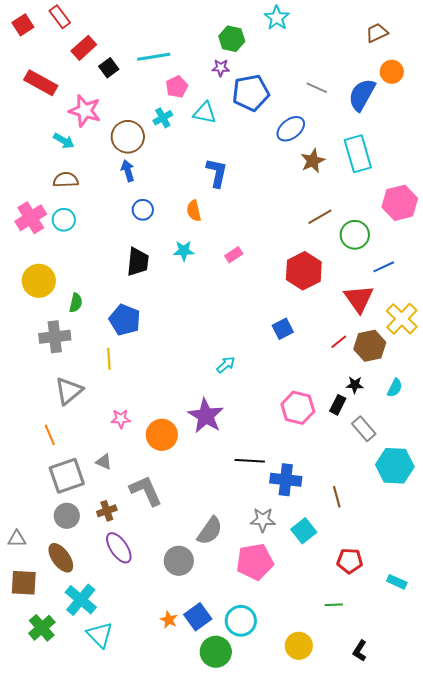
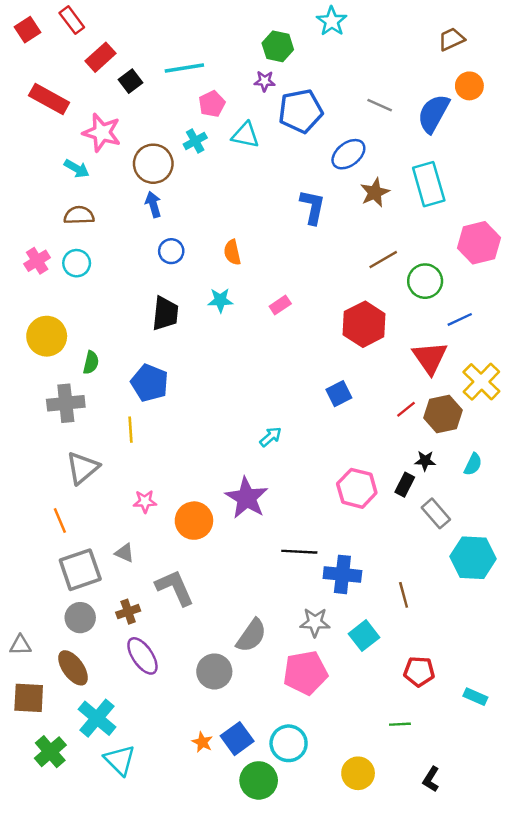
blue L-shape: (217, 173) -> (313, 207), moved
pink cross: (31, 218) -> (37, 261), size x0.7

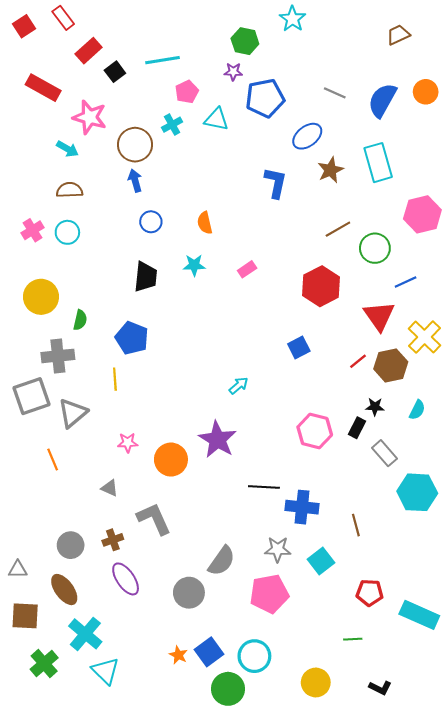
orange circle: (469, 86) -> (426, 92), moved
gray square: (80, 570) -> (31, 396), moved
cyan rectangle: (475, 697) -> (419, 615), size x1.8
black L-shape: (431, 779) -> (380, 688), turned -95

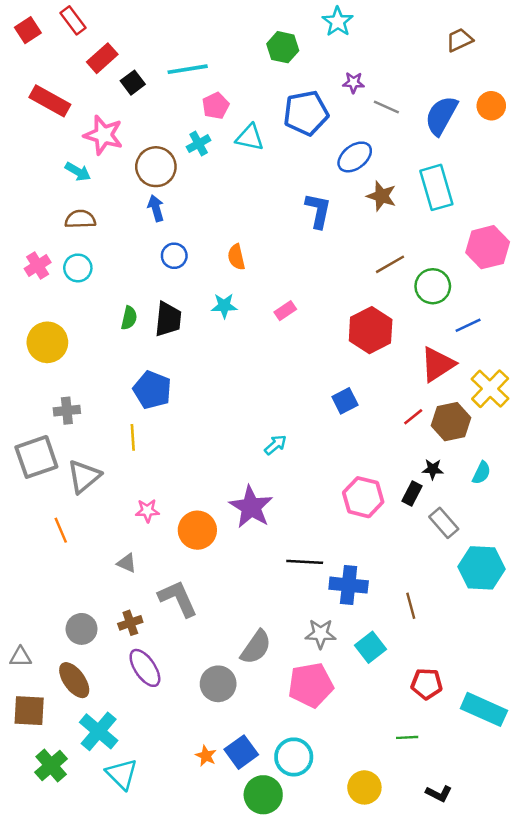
purple star: (233, 72) -> (353, 83), moved
brown star: (331, 170) -> (382, 196), turned -30
red triangle: (379, 316) -> (438, 364), turned 32
green semicircle: (80, 320) -> (129, 318), moved
gray cross: (58, 356) -> (67, 411), size x0.7

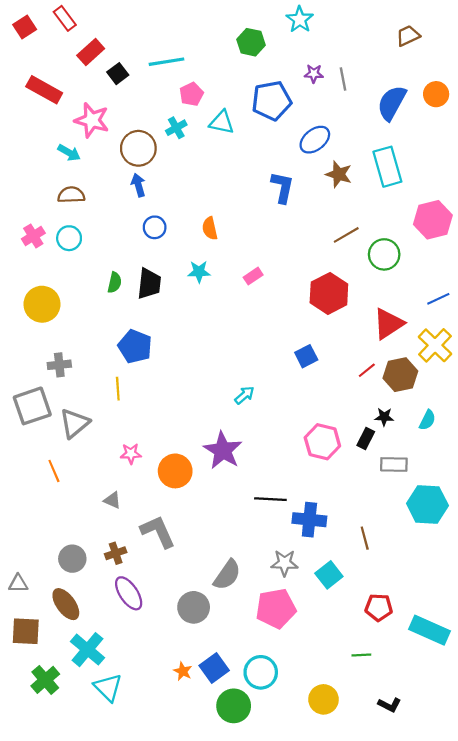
gray line: (386, 107) -> (343, 79), moved, turned 55
blue line: (468, 325) -> (438, 299), moved
gray rectangle: (444, 523) -> (394, 464), turned -48

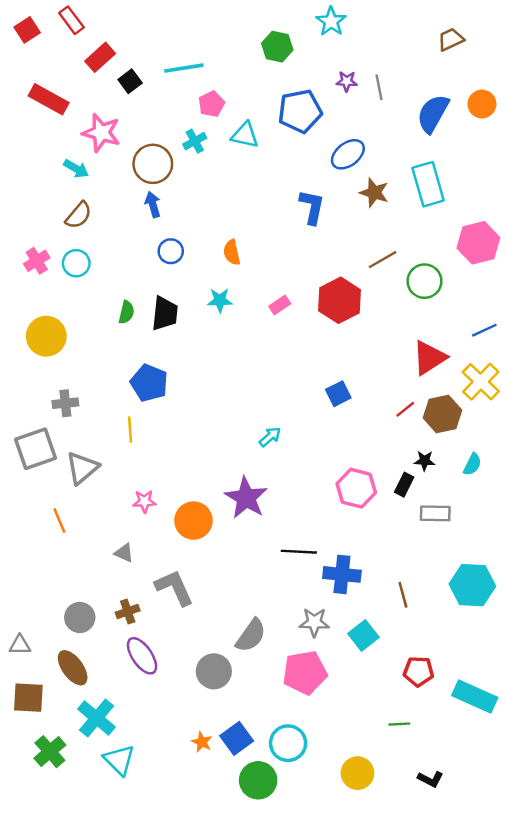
brown semicircle: (71, 195) -> (79, 215), turned 132
red hexagon: (329, 293) -> (340, 300), moved
cyan hexagon: (427, 505) -> (472, 585), moved

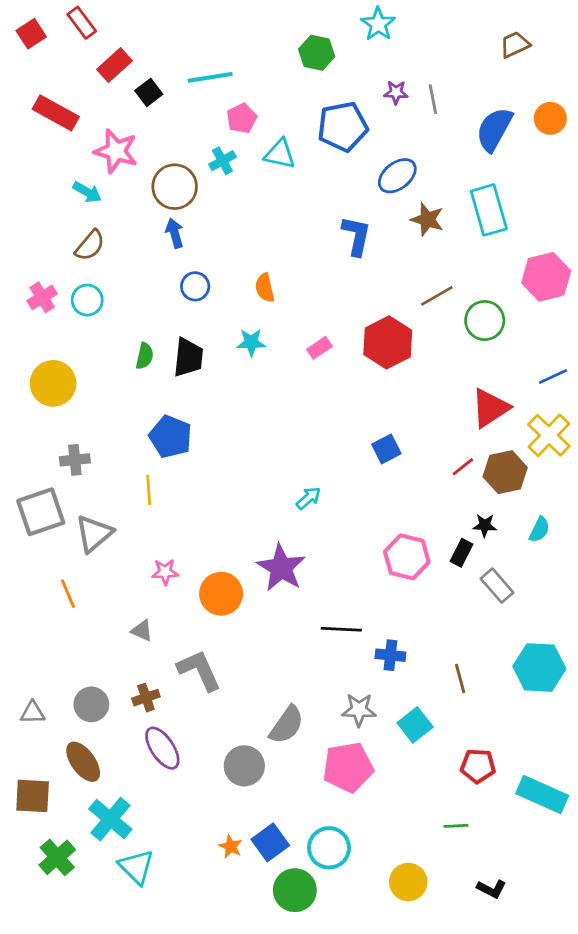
gray rectangle: (435, 513) -> (497, 586), turned 48
blue cross: (342, 574) -> (390, 655), size x0.7
gray triangle: (20, 645) -> (33, 713), moved

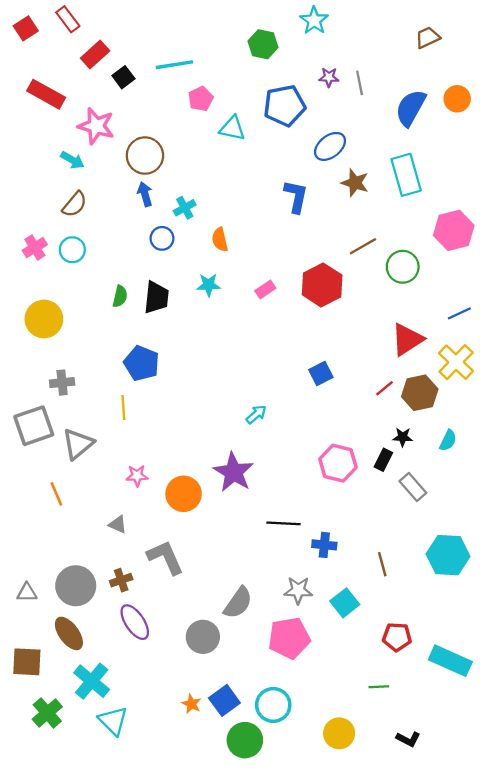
cyan cross: (222, 161) -> (185, 208), moved
gray circle: (91, 704) -> (76, 586), size x1.4

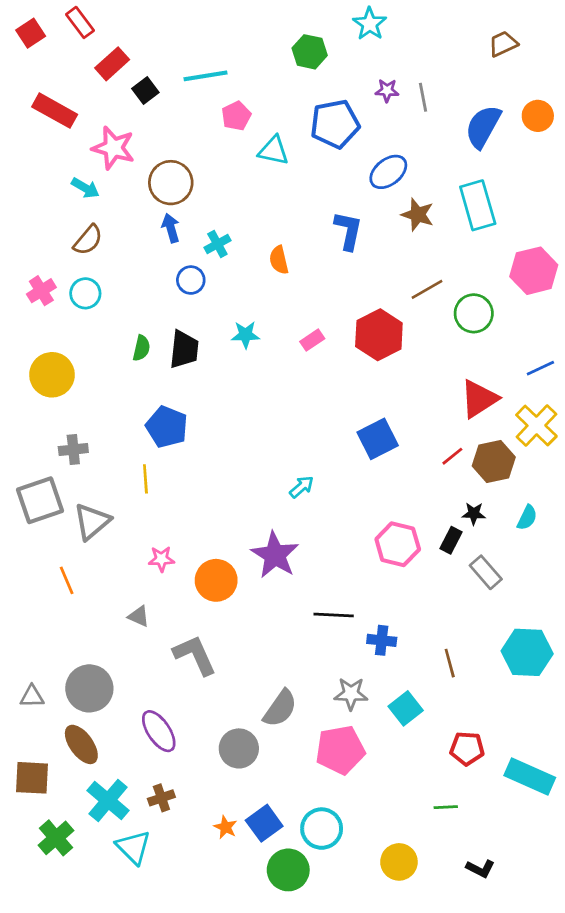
orange semicircle: (220, 240) -> (279, 260), moved
blue square: (321, 373) -> (378, 439), size x1.4
brown cross: (121, 580) -> (161, 798), moved

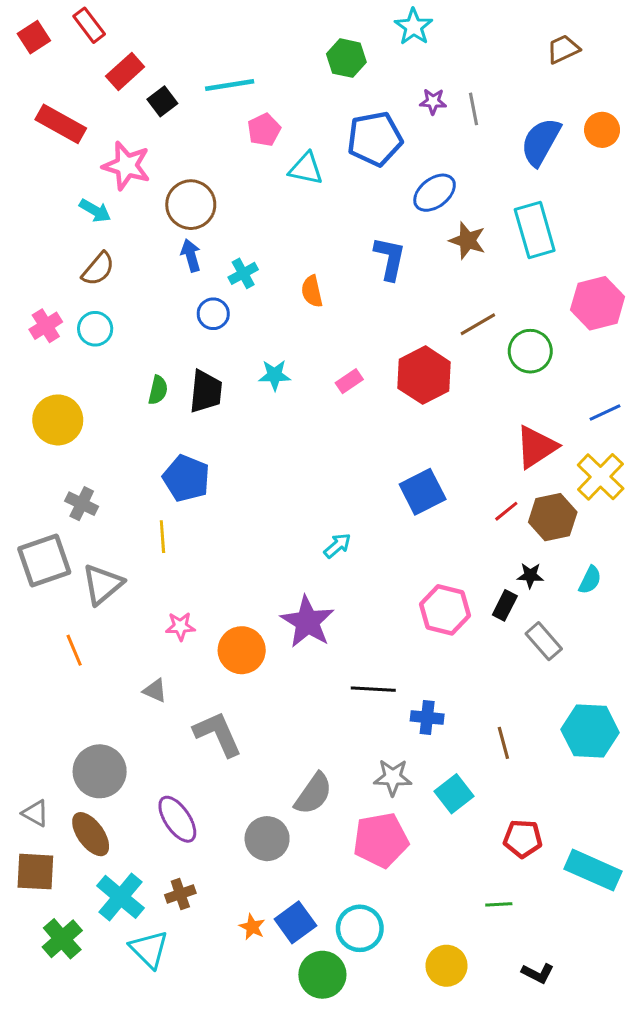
gray cross: (73, 450) -> (82, 504), turned 32
gray triangle: (32, 696) -> (35, 813), moved, turned 30

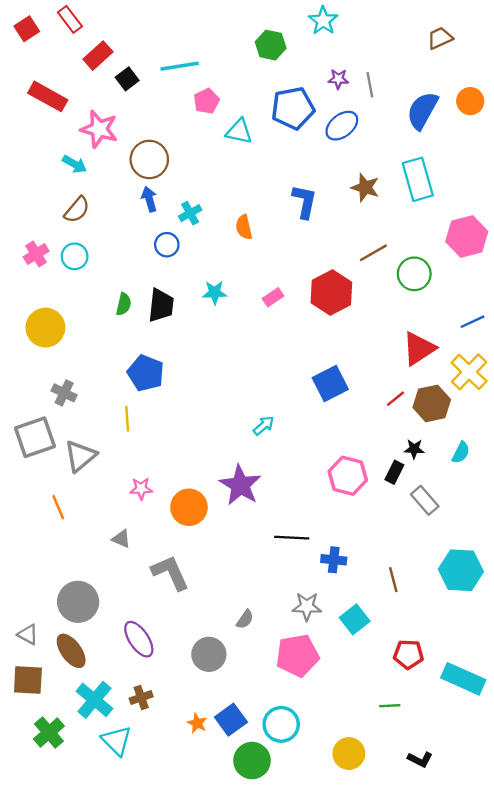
blue ellipse: (435, 193) -> (342, 126), moved
gray semicircle: (313, 794) -> (245, 619), size x0.6

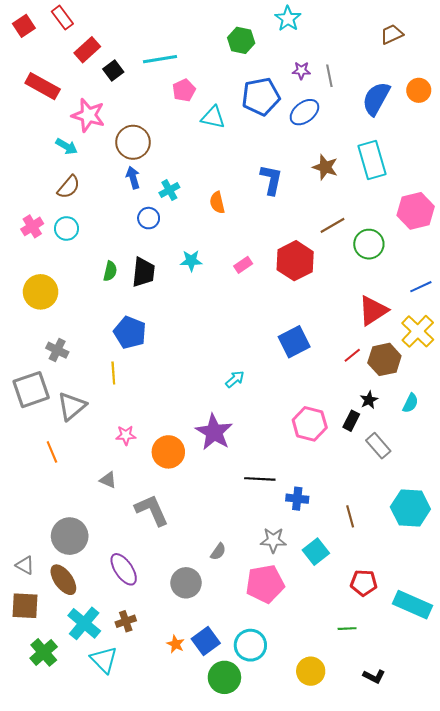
black star: (414, 449) -> (369, 400), turned -30

